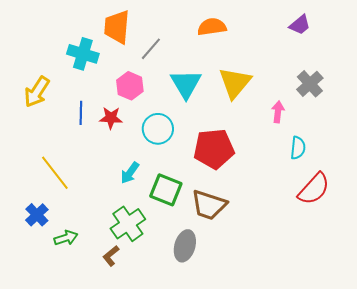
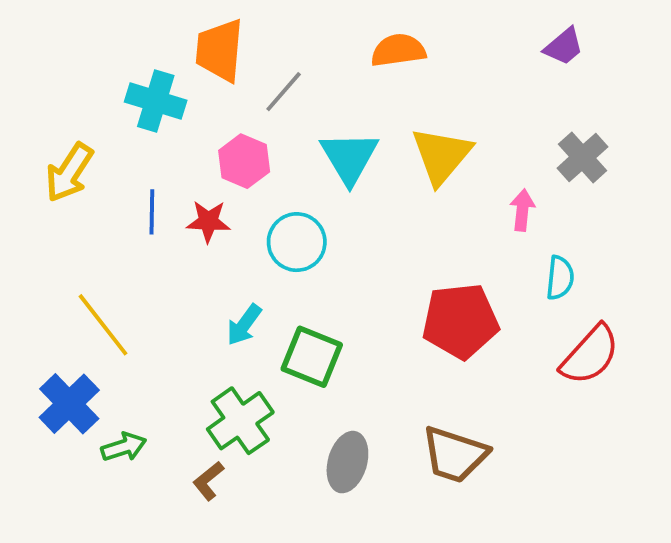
red pentagon: (214, 149) -> (460, 321), moved
brown trapezoid: (209, 205) -> (455, 455), moved
blue cross: (37, 215) -> (69, 404), size x1.4

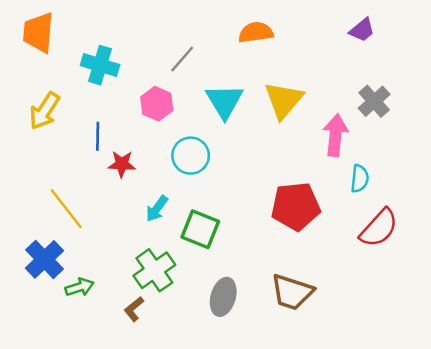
orange trapezoid: (220, 50) -> (38, 32), moved
pink arrow: (522, 210) -> (335, 135), size x1.6
red star: (208, 221) -> (122, 164), moved

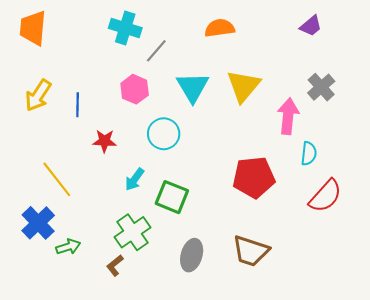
cyan cross: (100, 65) -> (125, 28), moved
blue line: (98, 136) -> (78, 105), moved

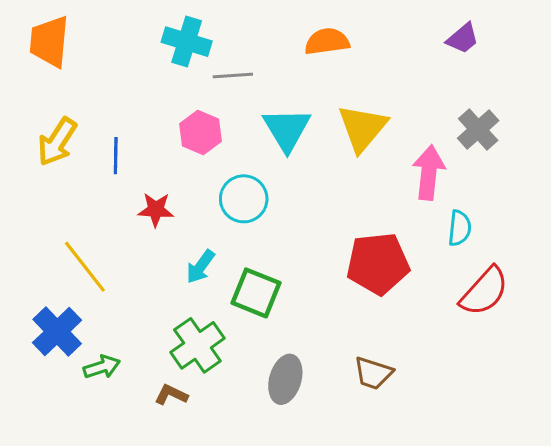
gray line: (156, 51) -> (233, 75), turned 45
brown trapezoid: (251, 251) -> (373, 373), size x0.7
brown L-shape: (115, 265) -> (171, 395), turned 65

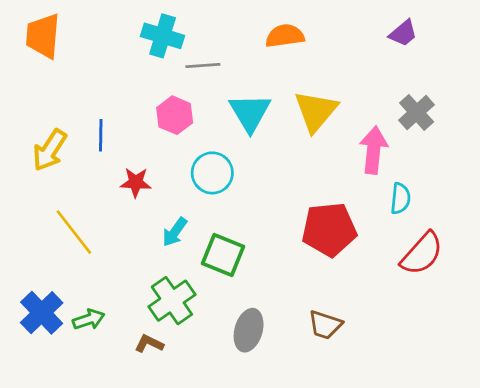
yellow arrow: (57, 142) -> (50, 150), moved
blue cross: (57, 331) -> (42, 313), moved

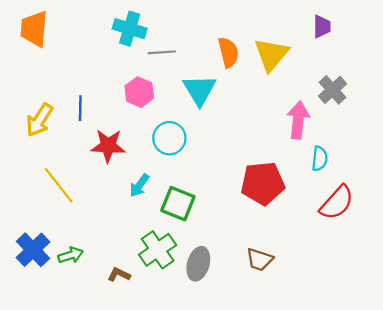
purple trapezoid: (403, 33) -> (322, 27), turned -50
orange semicircle: (285, 36) -> (228, 52), moved, turned 84
yellow triangle: (316, 111) -> (271, 54), moved
red star: (136, 182) -> (108, 146), size x1.4
green cross: (172, 301) -> (158, 250), moved

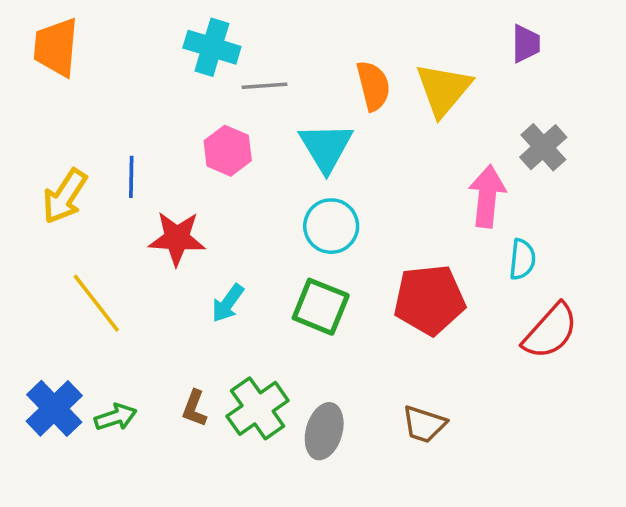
cyan circle: (169, 138) -> (331, 226), moved
green square: (178, 204) -> (321, 307), moved
brown L-shape: (119, 275) -> (194, 408), moved, turned -95

